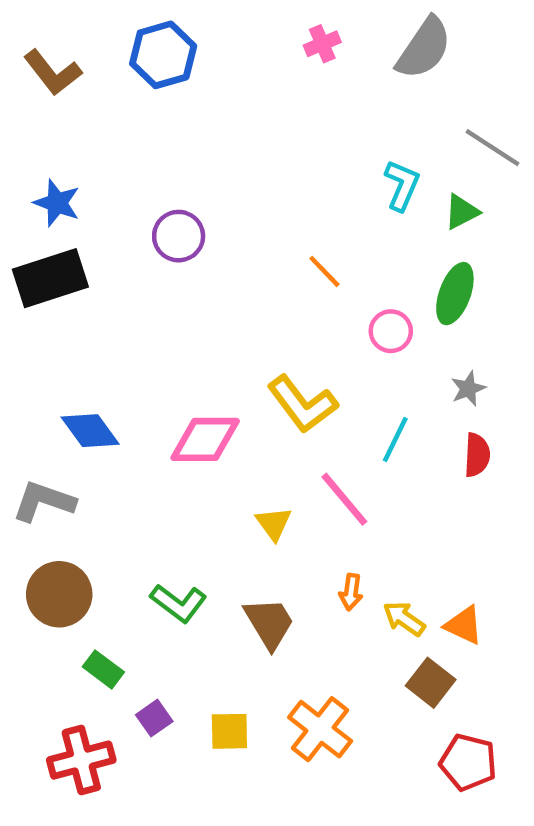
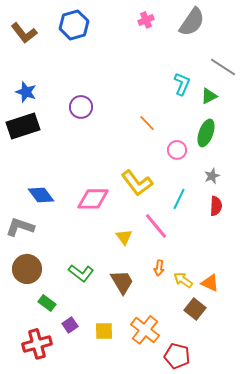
red pentagon: (468, 762) -> (177, 356), moved

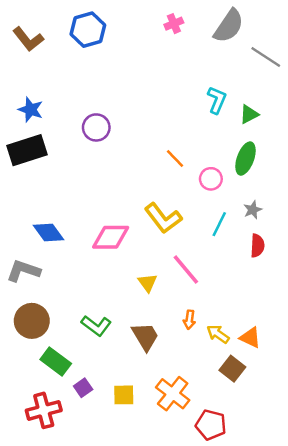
gray line: (223, 67) -> (266, 57), moved
orange line: (147, 123) -> (175, 159), moved
cyan line: (179, 199) -> (219, 224), moved
green rectangle: (47, 303) -> (56, 361), size x1.4

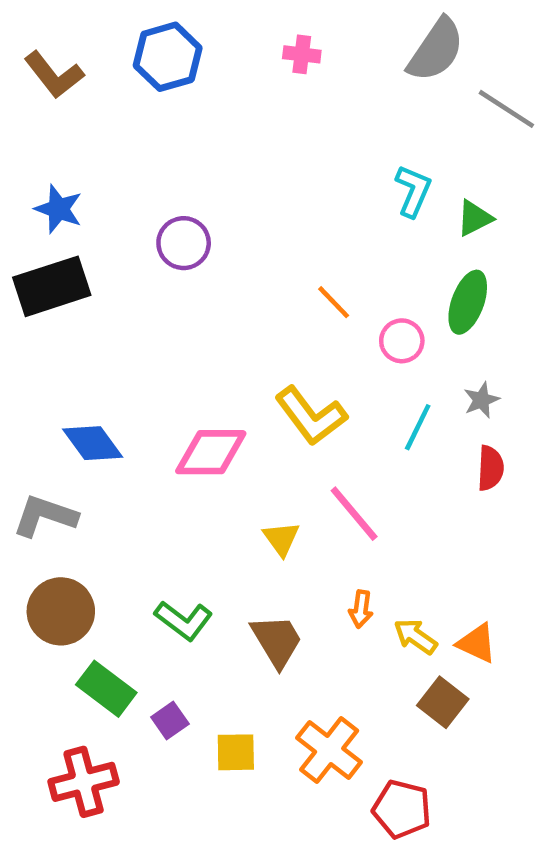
pink cross: (174, 24) -> (302, 54), moved, turned 30
purple square: (83, 388) -> (170, 720), moved

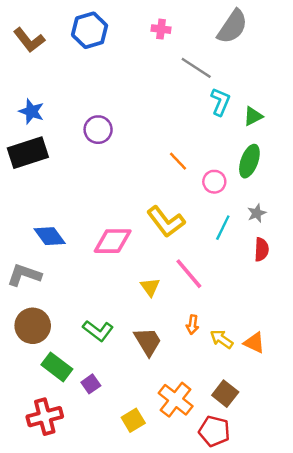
gray line: (506, 109) -> (196, 68), moved
brown square: (443, 702) -> (225, 394), moved
yellow square: (236, 752) -> (133, 420), moved, turned -30

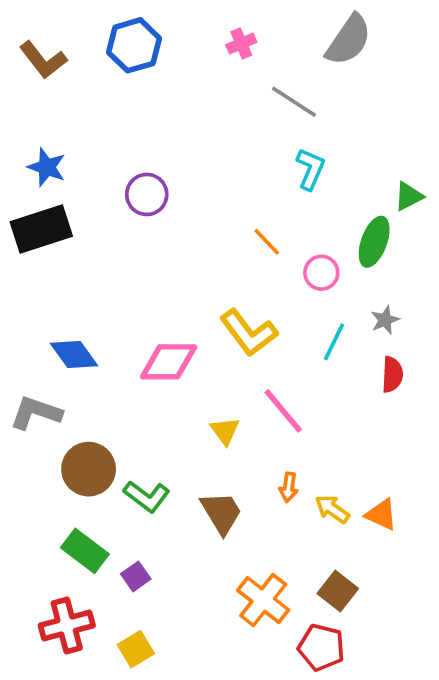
pink cross: (161, 29) -> (241, 44), turned -30
cyan L-shape: (220, 102) -> (310, 169), moved
green triangle: (253, 116) -> (409, 196), moved
brown circle: (33, 326) -> (89, 469), moved
yellow square: (133, 420) -> (136, 649), moved

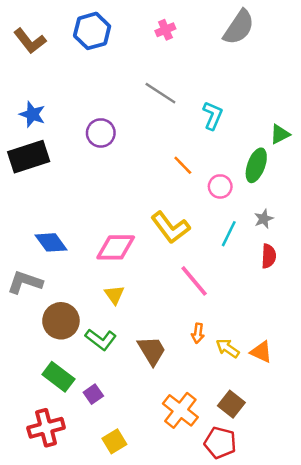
gray line: (294, 102) -> (160, 93), moved
yellow triangle: (225, 431) -> (114, 295), moved
yellow square: (136, 649) -> (114, 441), moved

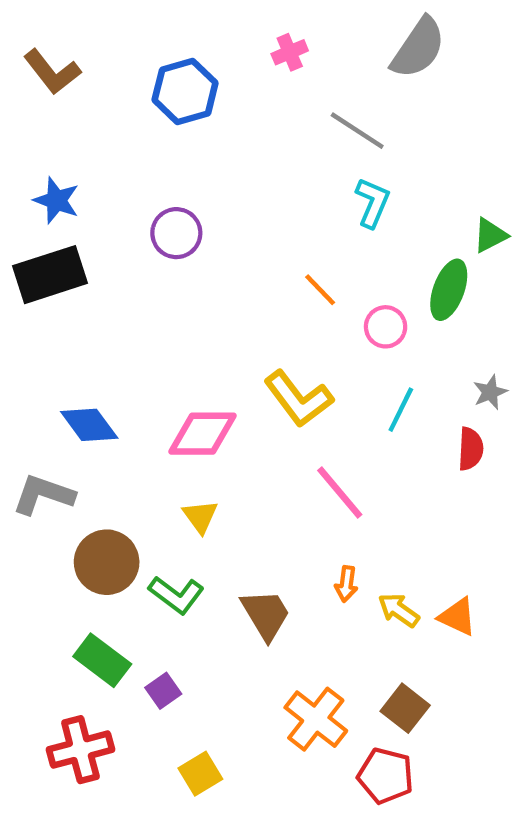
blue hexagon: (92, 31) -> (185, 91), moved
gray line: (160, 93) -> (357, 131), moved
gray star: (264, 219) -> (490, 392), moved

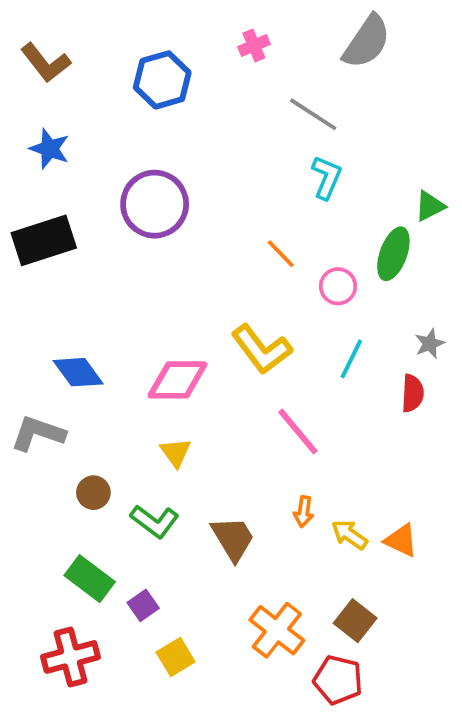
blue star: (56, 200) -> (49, 149), moved
purple circle: (176, 233) -> (155, 204), size x1.5
brown circle: (107, 562) -> (93, 493), size x0.6
yellow square: (200, 774) -> (176, 657), moved

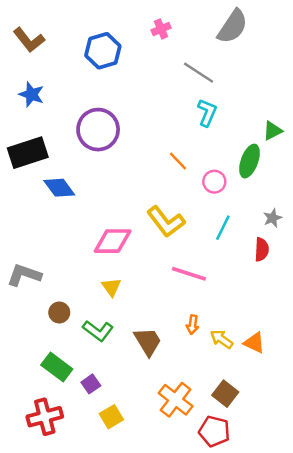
blue diamond: (78, 372) -> (59, 188), moved
pink line: (298, 431) -> (189, 274), turned -32

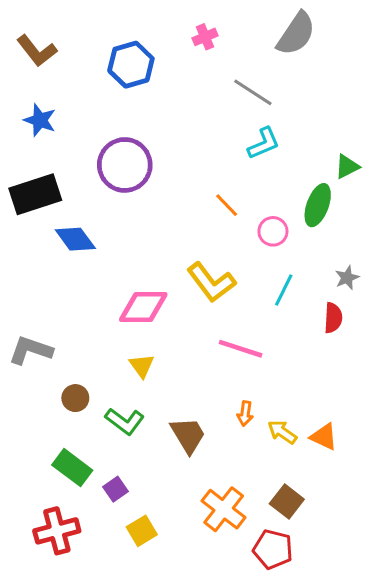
cyan L-shape: (207, 113) -> (264, 143), turned 44

